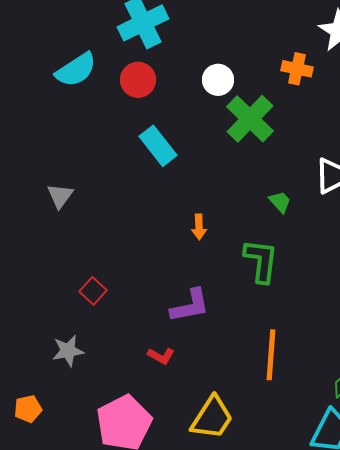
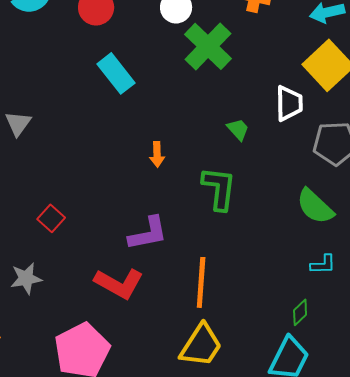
orange line: (271, 355) -> (201, 282), moved
red L-shape: (161, 356) -> (119, 283), size x1.8
yellow trapezoid: (212, 418) -> (201, 345), moved

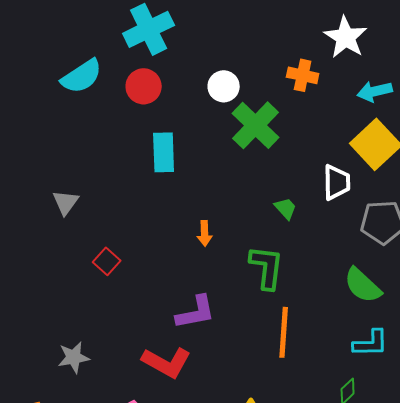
cyan rectangle: (116, 73) -> (164, 152), turned 36
red square: (51, 218) -> (107, 261), moved
cyan L-shape: (323, 264) -> (371, 343), size x1.4
orange line: (201, 282) -> (284, 332), moved

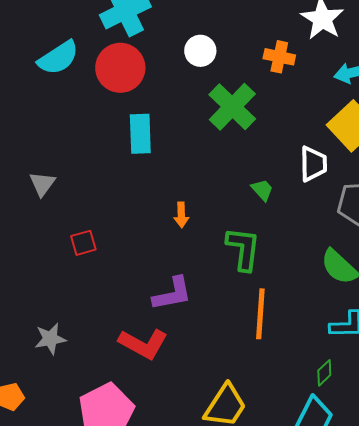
red circle: (144, 86) -> (120, 68), size x1.4
white circle: (224, 86) -> (200, 51), moved
red square: (107, 261) -> (83, 243), turned 32

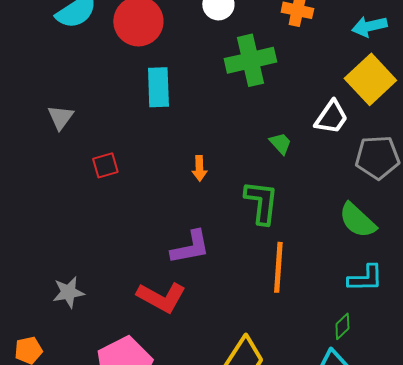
green cross: (232, 107) -> (250, 60), turned 33
white trapezoid: (313, 164) -> (331, 117), turned 36
gray triangle: (42, 184) -> (60, 117), moved
red square: (83, 243) -> (105, 165), moved

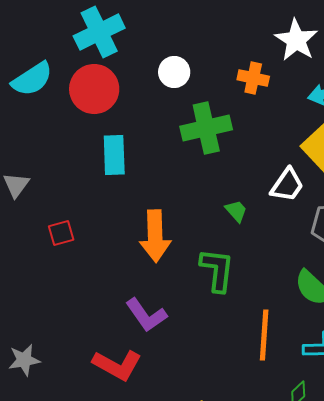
orange arrow: (199, 168) -> (155, 236), size x2.0
purple L-shape: (190, 247) -> (146, 315), turned 66
orange line: (278, 267) -> (264, 335), moved

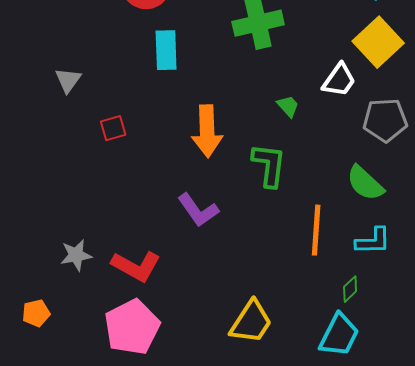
red L-shape: (117, 365) -> (136, 266), moved

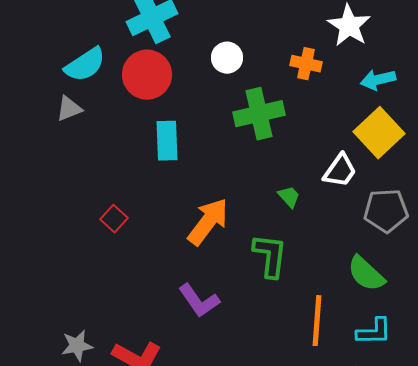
gray triangle: (68, 80) -> (69, 109), moved, turned 32
red square: (113, 128) -> (114, 219), turned -32
orange arrow: (207, 131) -> (208, 222), turned -141

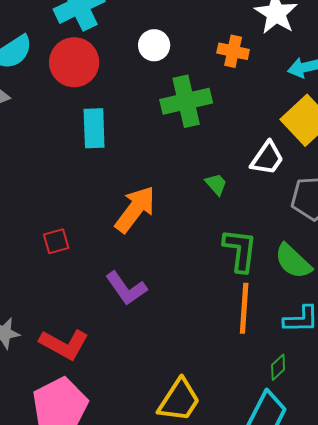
red square: (114, 219) -> (56, 241), moved, turned 32
green L-shape: (270, 256) -> (240, 250), moved

